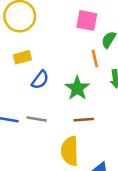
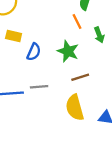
yellow rectangle: (22, 57) -> (14, 36), turned 42

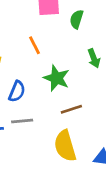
orange line: (77, 22) -> (34, 45), moved
blue semicircle: (34, 52) -> (17, 91), moved

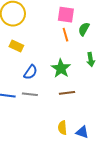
orange line: (34, 45) -> (65, 35), moved
yellow semicircle: (65, 146) -> (62, 128), moved, size x0.6

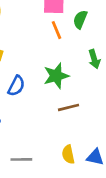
green star: (61, 68) -> (56, 76), turned 30
gray line: (30, 94) -> (21, 159), moved

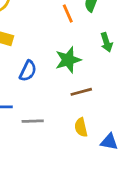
yellow semicircle: (68, 154) -> (81, 127), moved
gray line: (21, 159) -> (33, 121), moved

